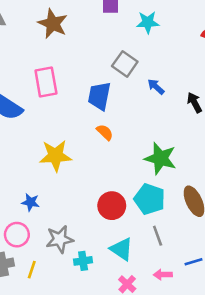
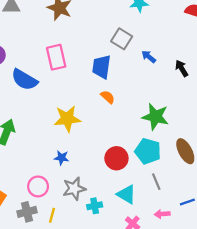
blue star: (31, 202) -> (62, 158), moved

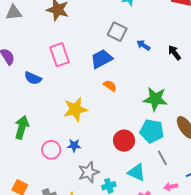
blue trapezoid: (102, 67) -> (102, 59), turned 60
blue semicircle: (24, 80) -> (33, 78), size x0.7
pink circle: (38, 186) -> (51, 150), moved

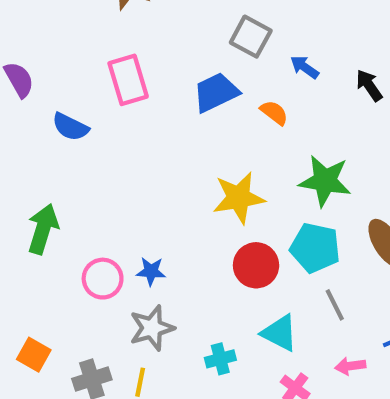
orange semicircle: (110, 86) -> (274, 113), moved
yellow star: (75, 109) -> (239, 198), moved
gray star: (89, 172) -> (152, 328), moved

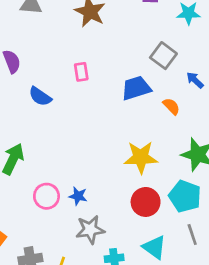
pink rectangle: (128, 80) -> (81, 72), size x0.6
gray star: (152, 328) -> (90, 230), moved

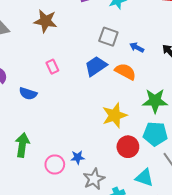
orange semicircle: (171, 106) -> (125, 72), size x1.5

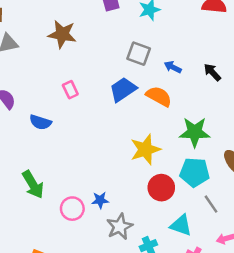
green arrow: (22, 145) -> (33, 185), turned 140

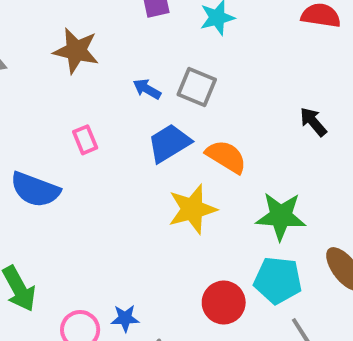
blue arrow: (173, 67) -> (147, 89), moved
blue semicircle: (40, 122) -> (35, 190), size x1.4
yellow star: (145, 149) -> (192, 209), moved

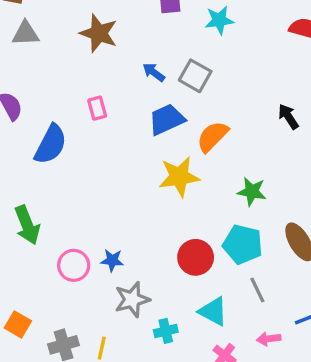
orange semicircle: (226, 157) -> (213, 136), turned -84
blue semicircle: (35, 190) -> (51, 144), turned -90
green star: (281, 216) -> (252, 191), size x0.7

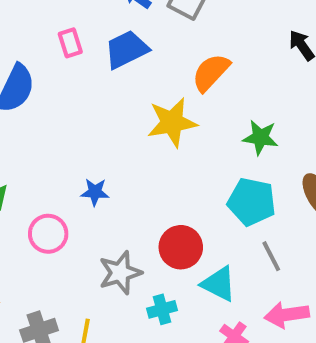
blue trapezoid: (167, 120) -> (127, 49), moved
red circle: (196, 257) -> (181, 247), moved
blue star: (112, 260) -> (95, 192), moved
pink arrow: (269, 339) -> (287, 315), size x1.5

